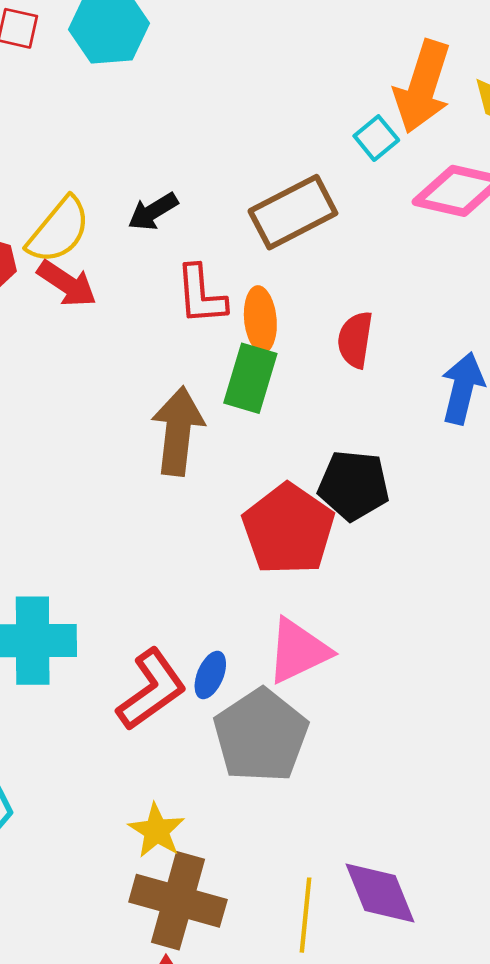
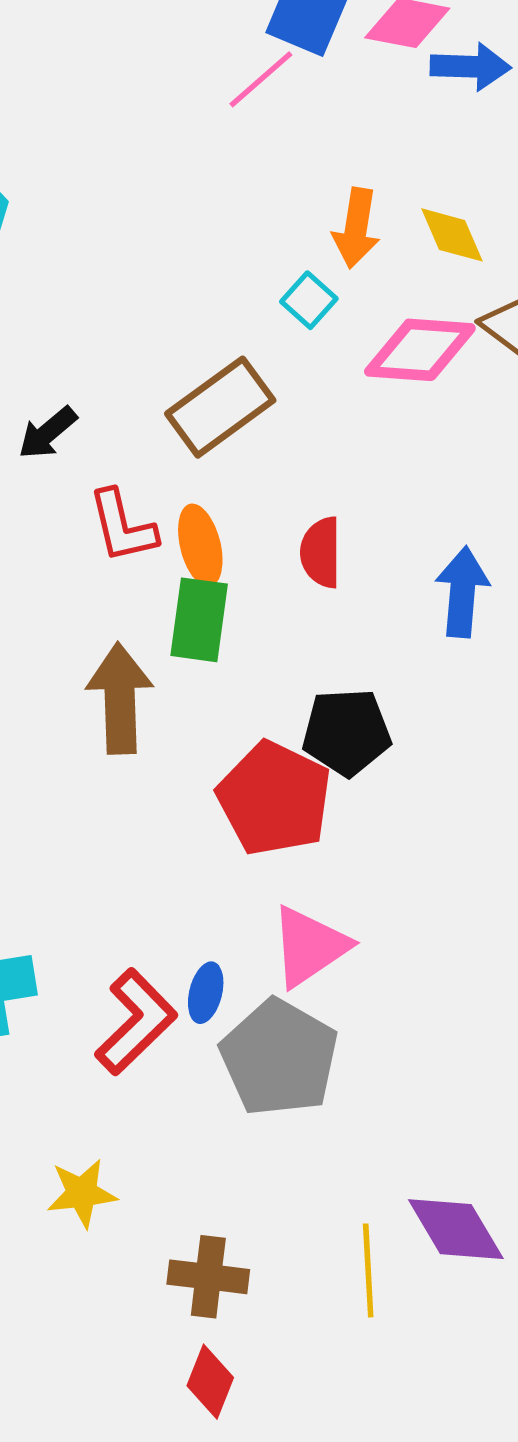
orange arrow: (423, 87) -> (356, 228), size x0.7
yellow star: (157, 831) -> (82, 1193), moved, turned -30
brown cross: (178, 901) -> (208, 1277), size x0.7

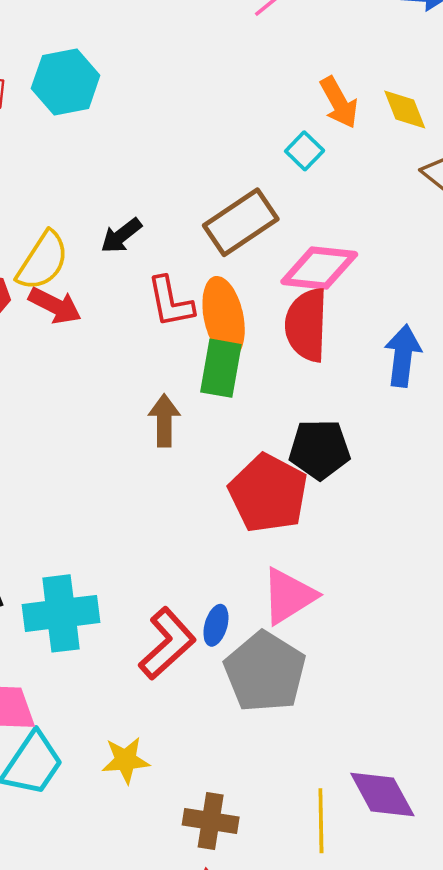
orange arrow: (356, 228) -> (339, 102), turned -40
pink diamond: (420, 350) -> (319, 268), moved
orange ellipse: (200, 545) -> (224, 317), size x1.4
red semicircle: (321, 552) -> (306, 325), size x1.5
brown arrow: (120, 698) -> (164, 420), size x0.7

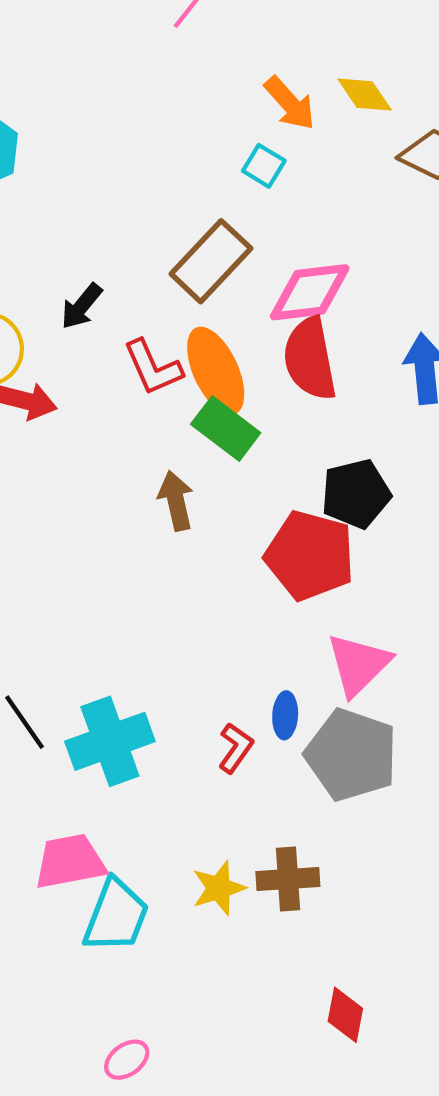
green rectangle: (221, 368) -> (226, 428), turned -50
red L-shape: (167, 644) -> (236, 748), size x0.6
brown cross: (211, 821) -> (288, 879), moved

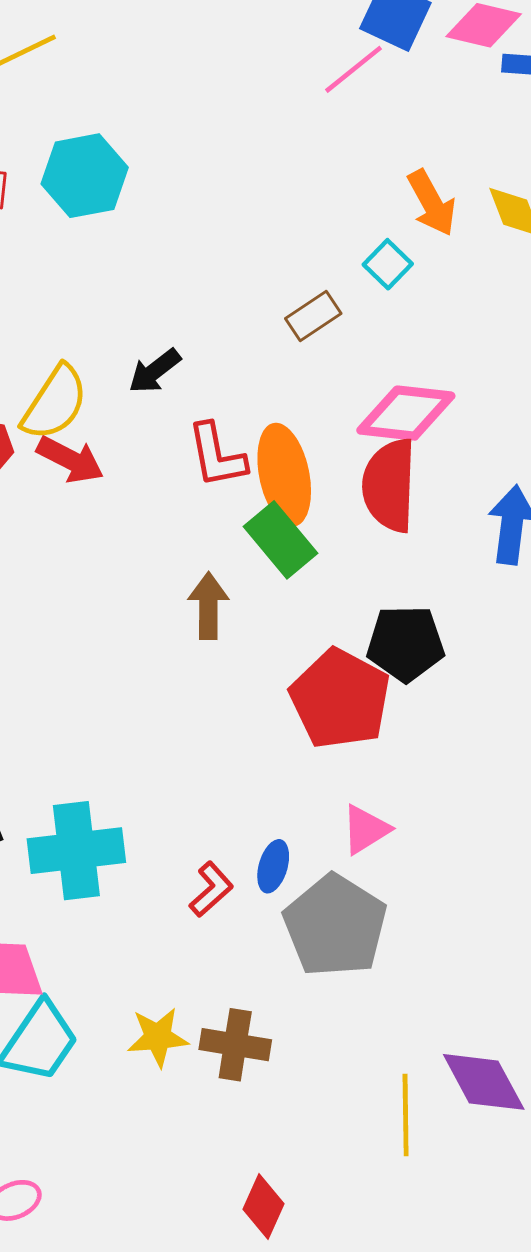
brown rectangle: (211, 261) -> (313, 316), moved, size x0.6
pink triangle: (358, 664) -> (366, 829), size x0.7

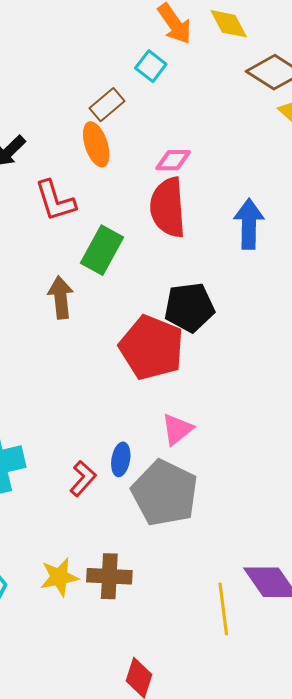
pink diamond: (406, 413) -> (173, 160), size x0.6
orange ellipse: (284, 475) -> (96, 144), moved, size x0.7
green rectangle: (281, 540) -> (102, 250), turned 75

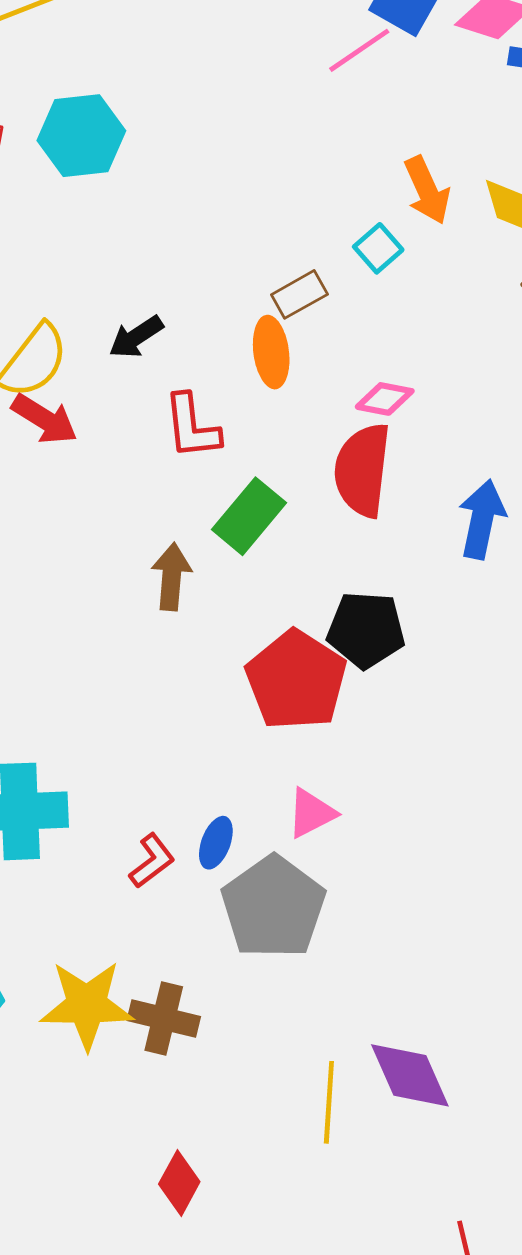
yellow star: (59, 577) -> (87, 1005), size x1.5

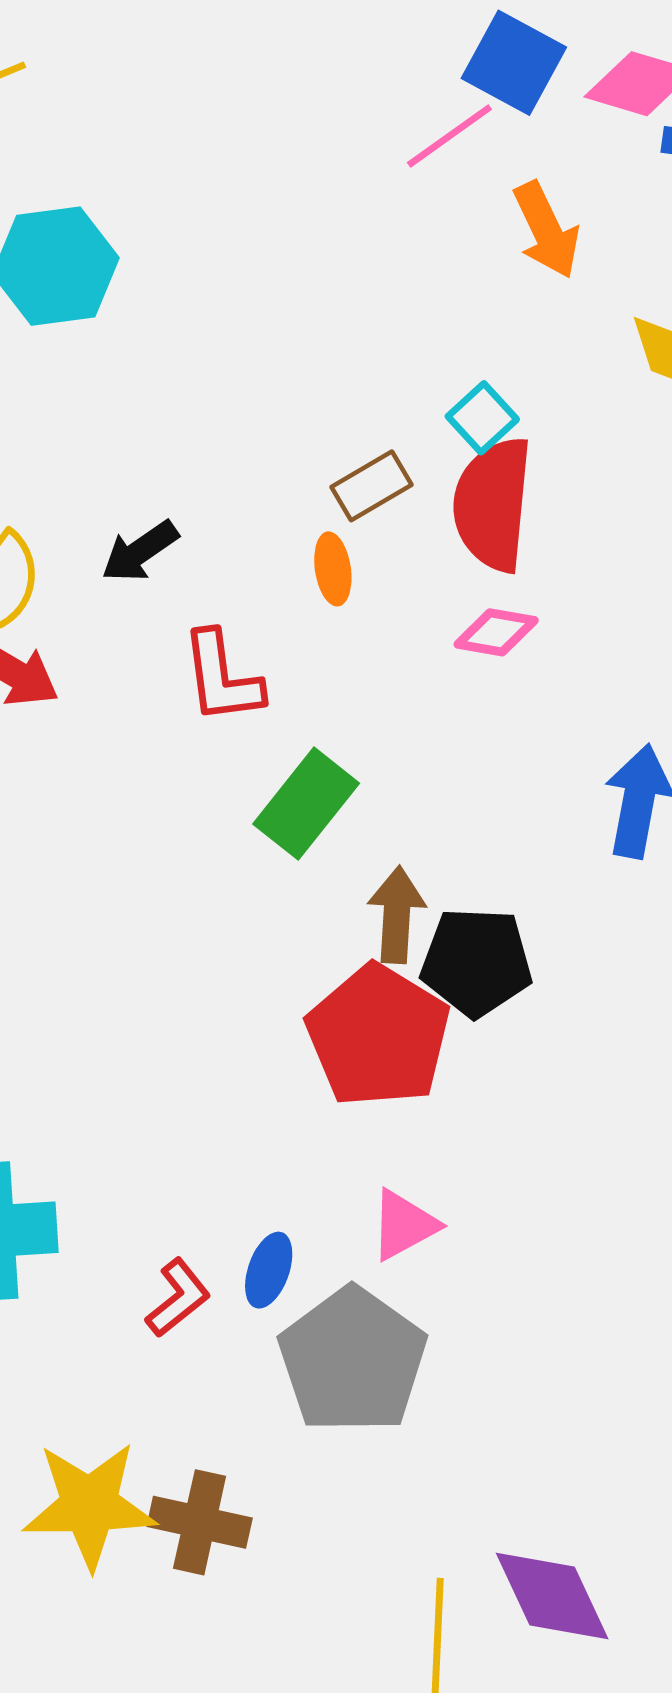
orange arrow: (427, 190) -> (546, 230), moved
orange ellipse: (271, 352) -> (333, 569), size x0.7
red semicircle: (362, 470) -> (493, 504), moved
brown arrow: (171, 577) -> (397, 915), moved

